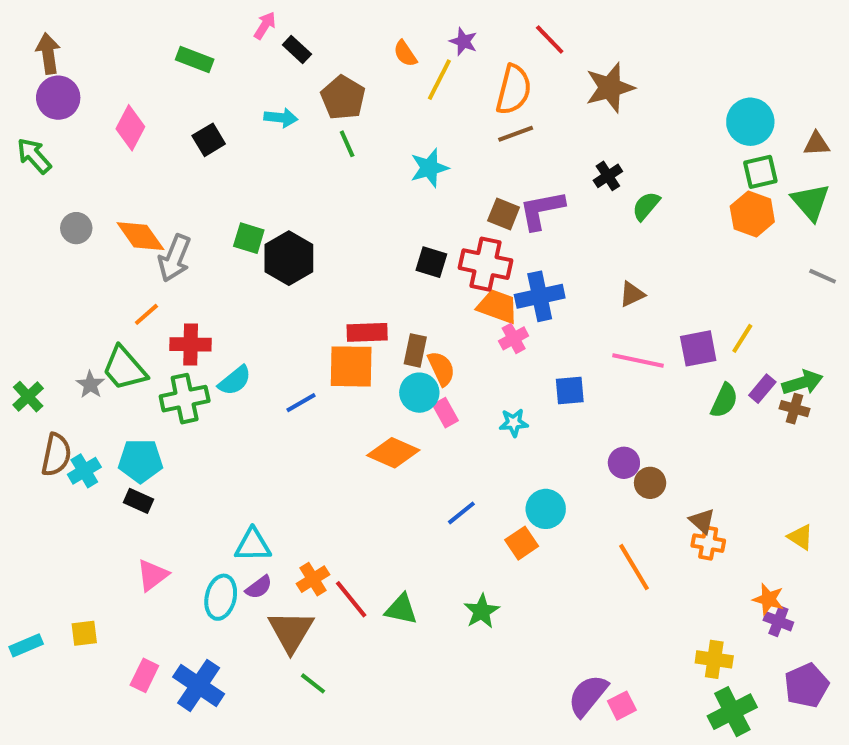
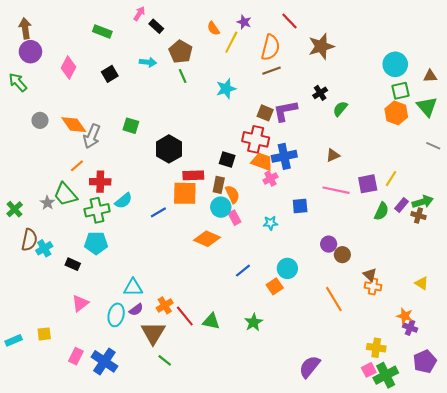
black hexagon: (289, 258) -> (169, 149), moved
black square: (431, 262) -> (227, 159), moved
cyan pentagon: (140, 461) -> (96, 243), moved
pink square: (622, 706) -> (369, 370), moved

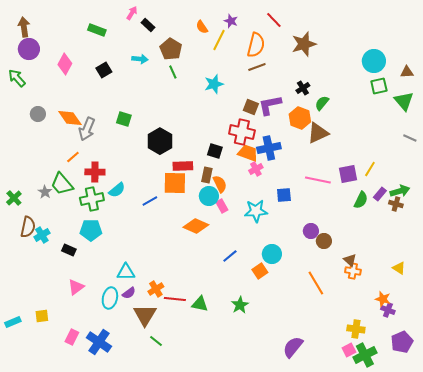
orange hexagon: (396, 113) -> (300, 118), moved
brown triangle: (333, 155) -> (318, 133), moved, size x1.6
cyan star: (270, 223) -> (256, 211), size x1.6
red line: (185, 316) -> (175, 299), turned -45

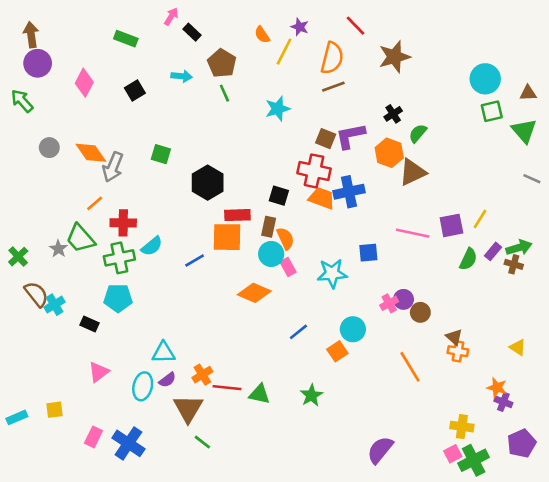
pink cross: (256, 169) -> (389, 303), moved
brown semicircle: (28, 227) -> (36, 294), turned -50

